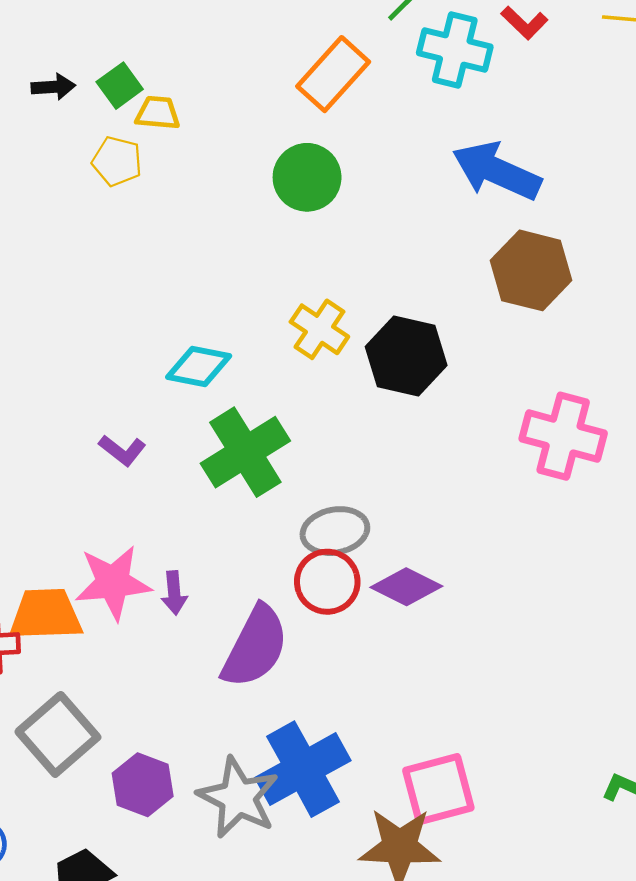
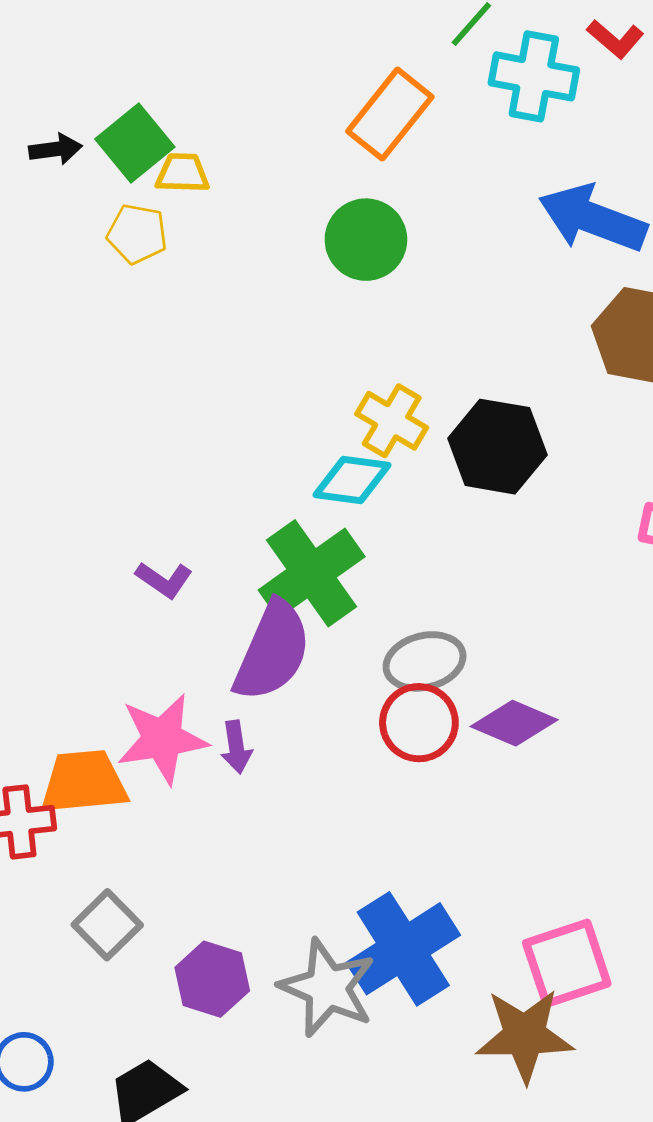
green square: (120, 86) -> (135, 143), size x1.4
cyan diamond: (199, 367) -> (352, 480), moved
purple semicircle: (255, 647) -> (272, 651), moved
gray square: (58, 734) -> (107, 925), size x0.7

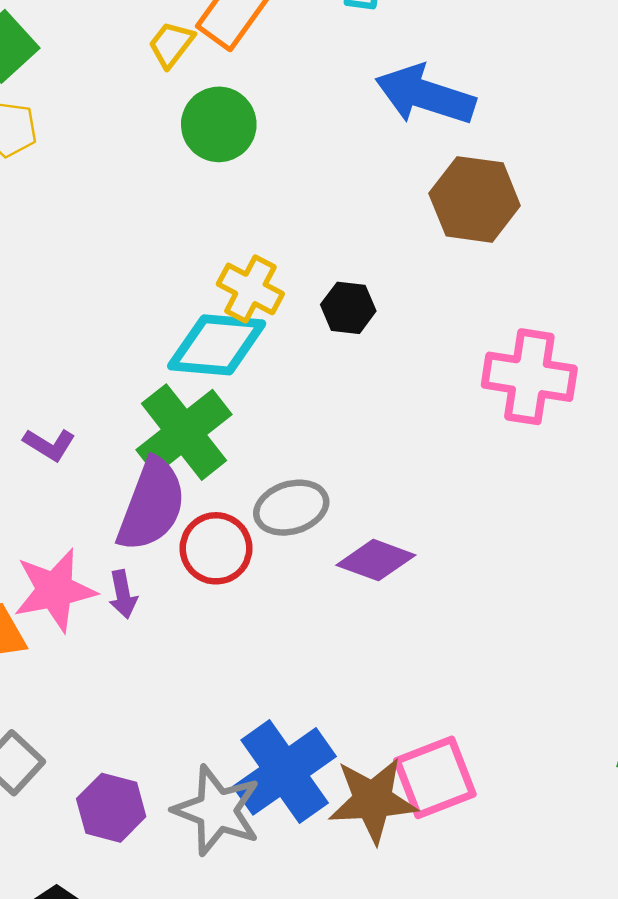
yellow trapezoid: (183, 173) -> (171, 44), moved, turned -51
black hexagon: (497, 447) -> (348, 308), size x0.6
cyan diamond: (352, 480) -> (217, 345), size x1.4
red circle: (419, 723) -> (216, 548), moved
brown star: (525, 1035) -> (373, 800), moved

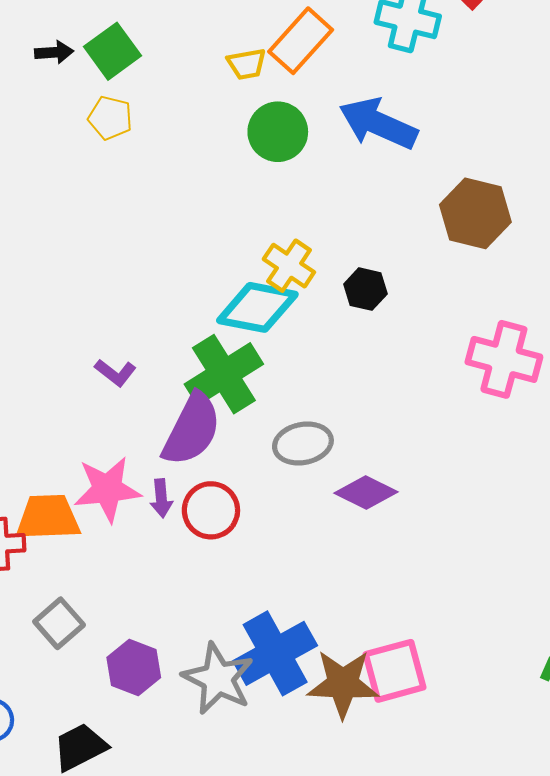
yellow trapezoid: (171, 44) -> (247, 64), turned -144
blue arrow: (425, 95) -> (378, 124), moved
red circle: (216, 548) -> (211, 510), moved

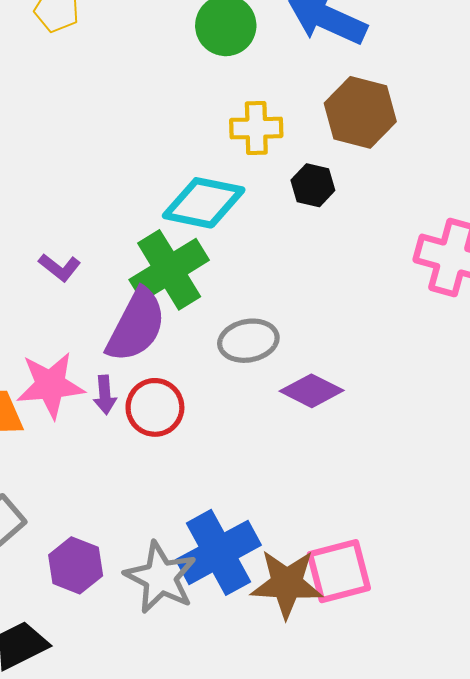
brown hexagon: (475, 213) -> (360, 112), moved
yellow cross: (289, 266) -> (256, 128), moved, turned -36

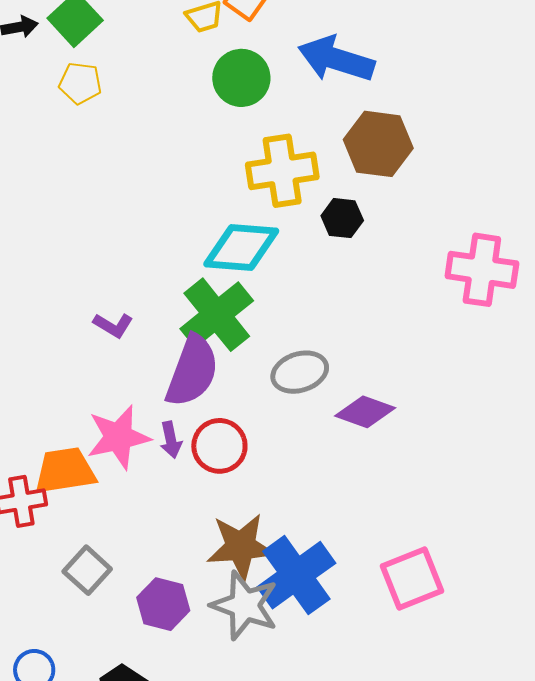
yellow cross: (256, 128) -> (282, 171), size x1.4
brown star: (287, 584) -> (241, 547), moved

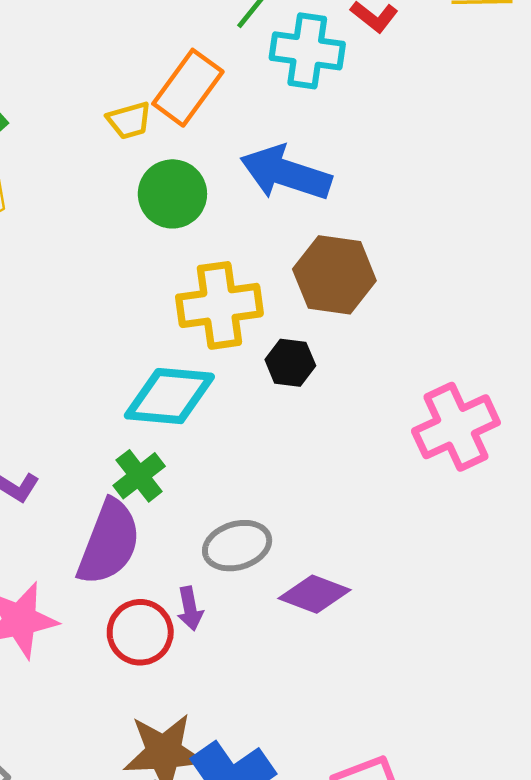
pink cross: (482, 270) -> (456, 427), turned -34
green cross: (217, 315) -> (139, 476), size x0.6
purple arrow: (171, 440) -> (190, 609), moved

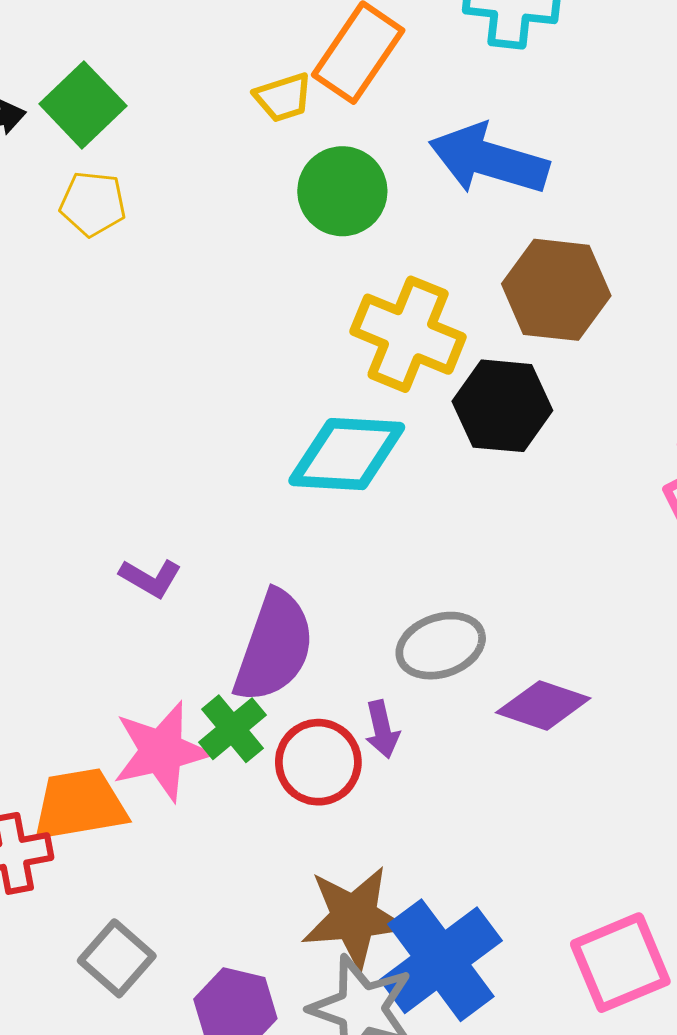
yellow cross: (219, 305) -> (408, 334), turned 32
black hexagon: (290, 363) -> (502, 406), size x1.5
green cross: (139, 476) -> (232, 729), moved

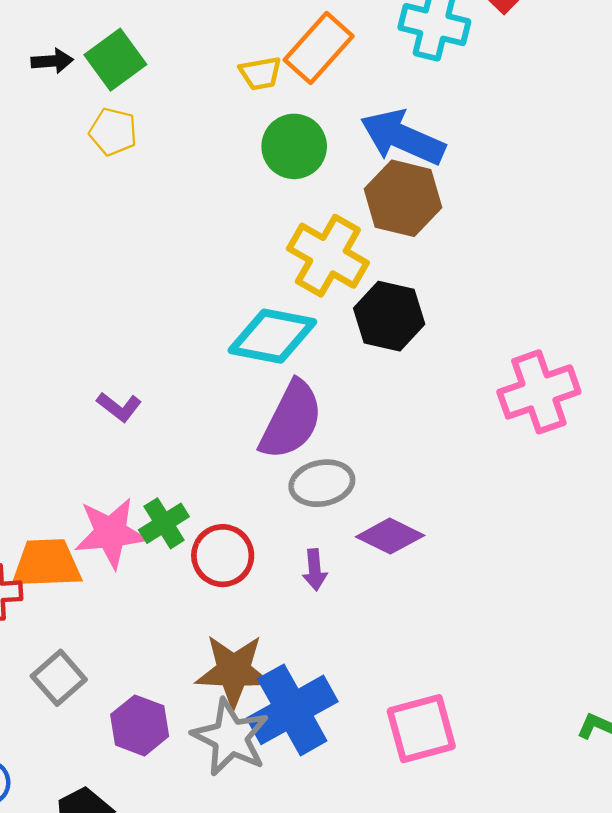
brown hexagon: (556, 290) -> (403, 198), moved
purple semicircle: (274, 647) -> (291, 420), moved
purple arrow: (382, 729) -> (315, 570), moved

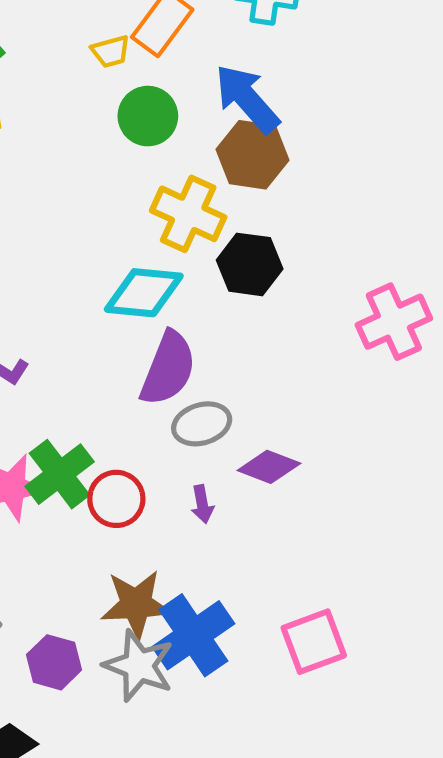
blue arrow: (403, 137) -> (247, 99), turned 30
green cross: (164, 523) -> (60, 474), size x1.5

